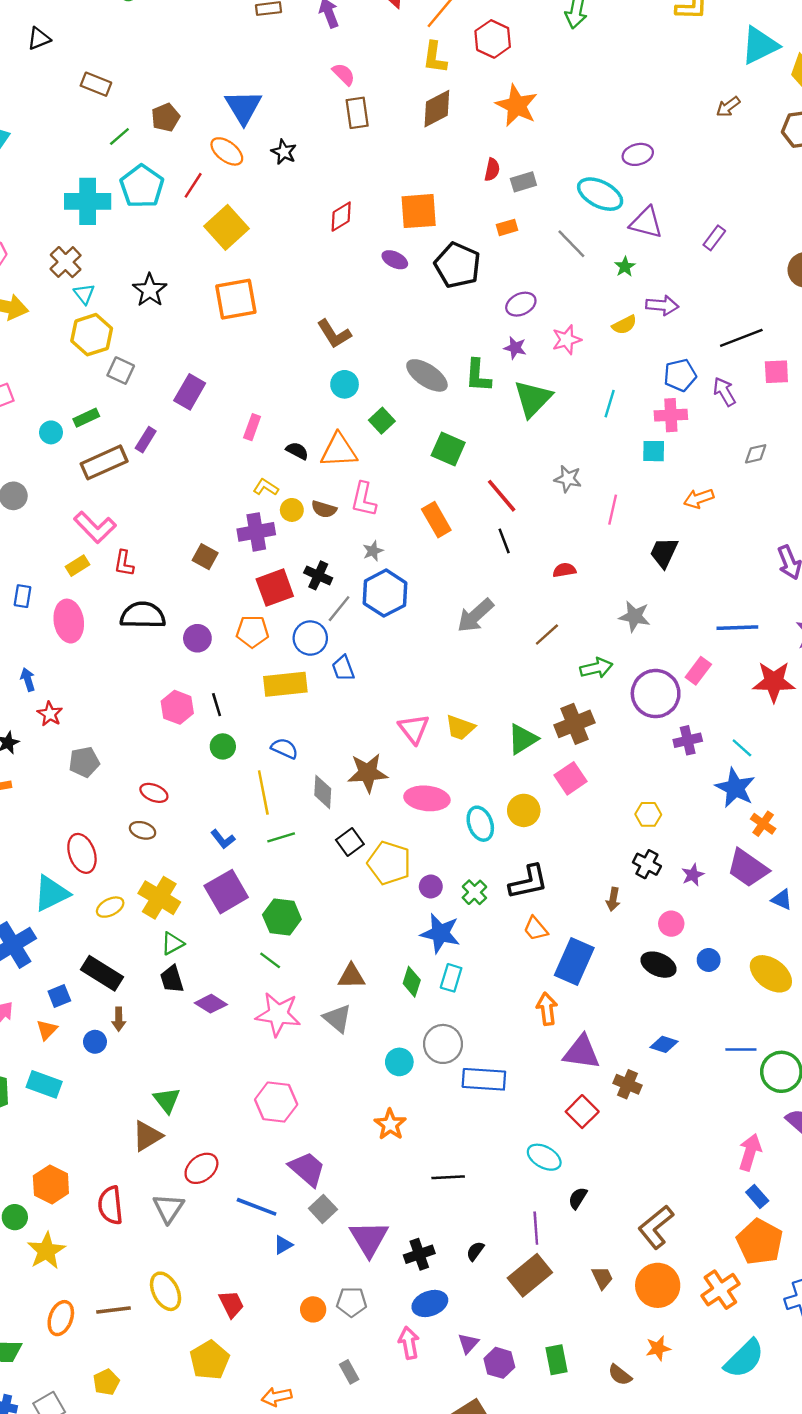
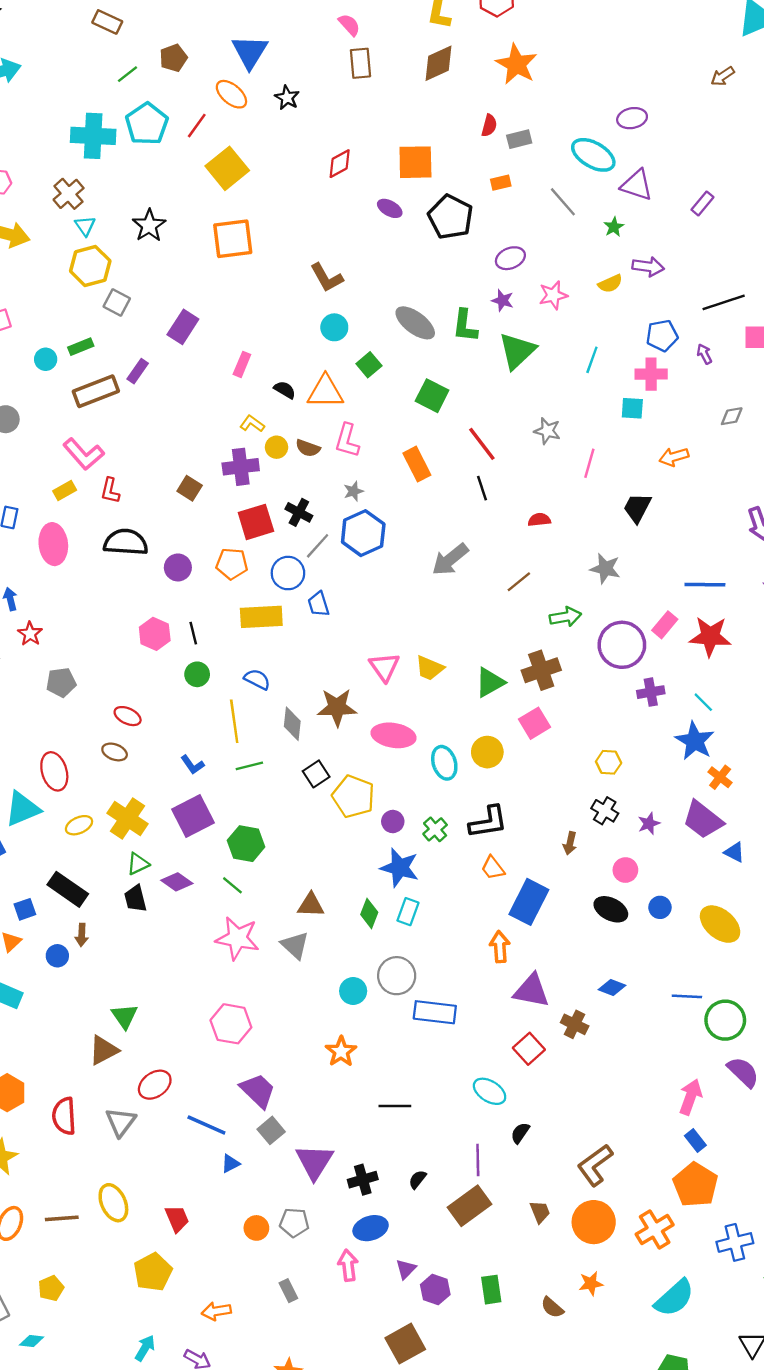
purple arrow: (724, 392) -> (704, 354), size x0.7
red star: (774, 682) -> (710, 636), moved
purple diamond: (211, 1004) -> (177, 882), moved

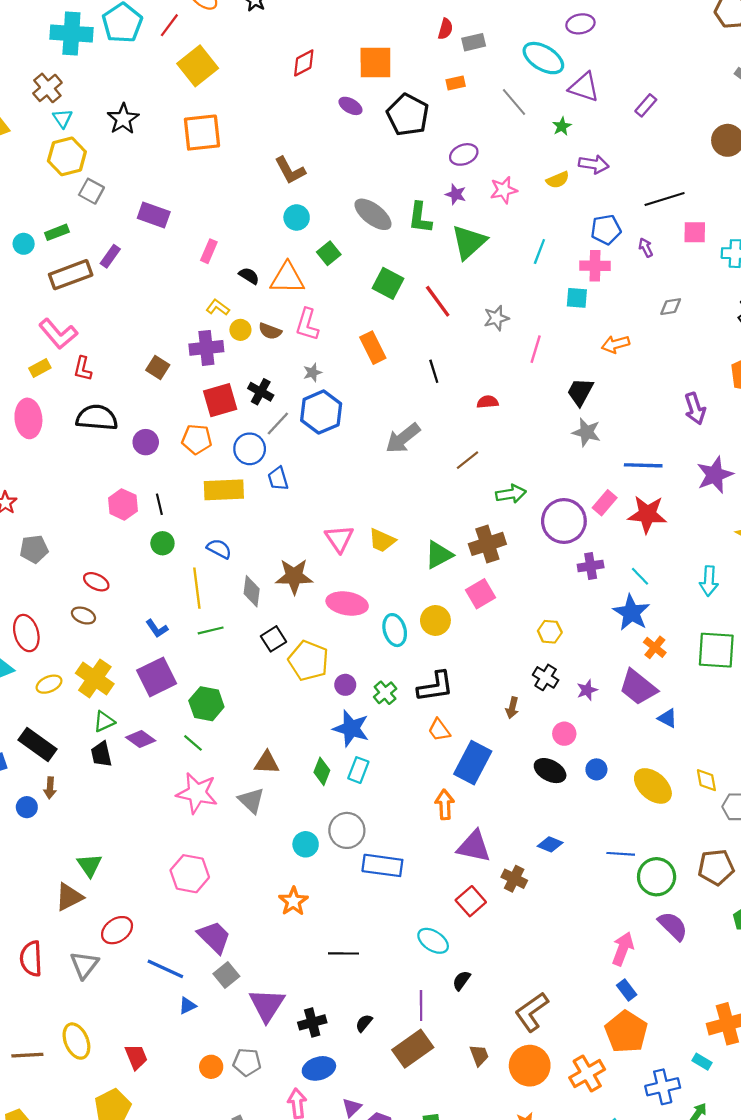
purple rectangle: (183, 327) -> (154, 215), turned 76
gray star: (547, 431) -> (496, 318), turned -30
red line: (482, 444) -> (438, 301), moved
gray star: (605, 569) -> (586, 432), moved

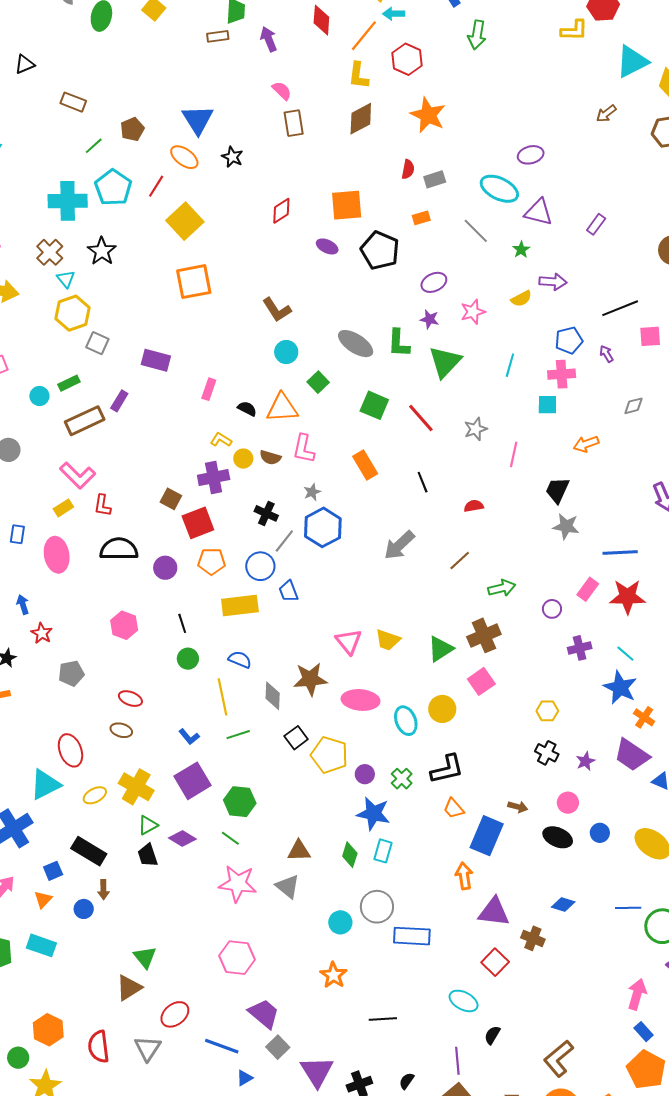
black star: (123, 119) -> (102, 251), moved
red square: (220, 400) -> (198, 523), moved
pink hexagon: (123, 504) -> (124, 625), moved
purple circle: (564, 521) -> (552, 609), size x0.5
brown arrow: (512, 708) -> (518, 807), moved, turned -84

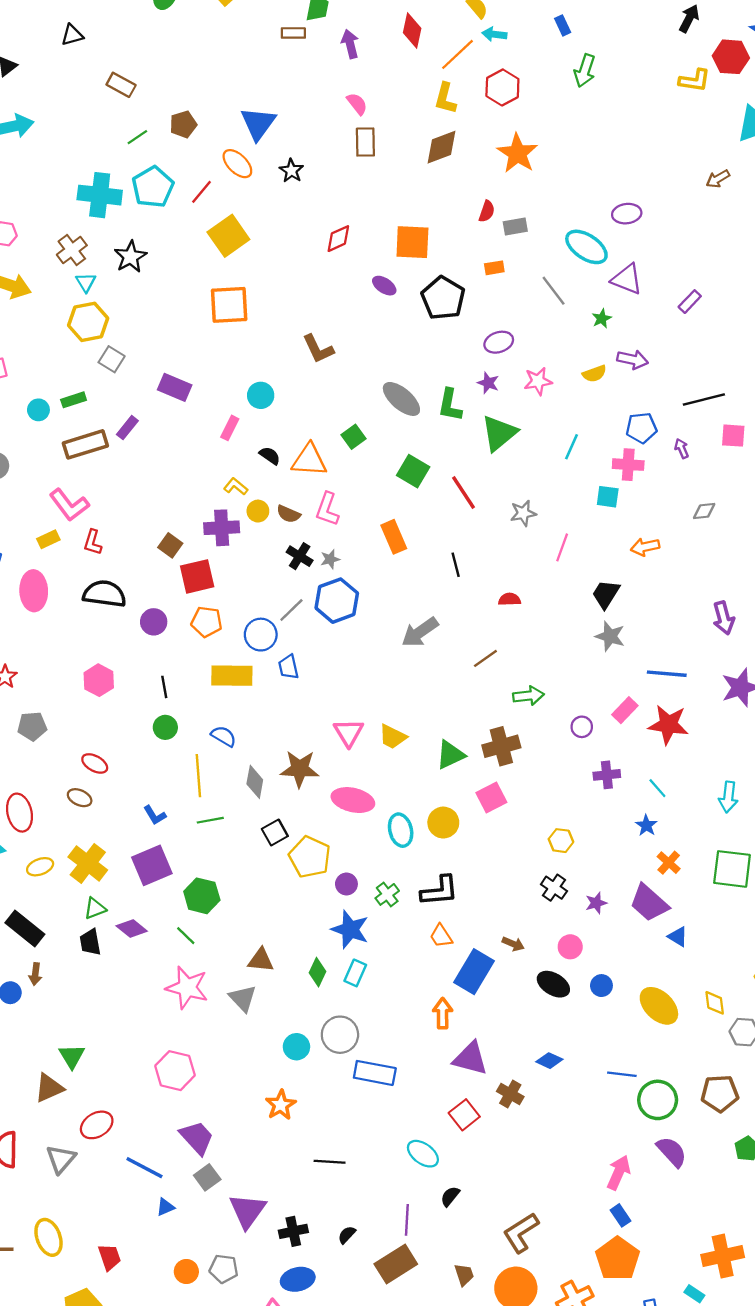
cyan circle: (286, 352) -> (261, 395), moved
black cross: (266, 513) -> (300, 556), moved
blue star: (620, 687) -> (646, 825), size x0.6

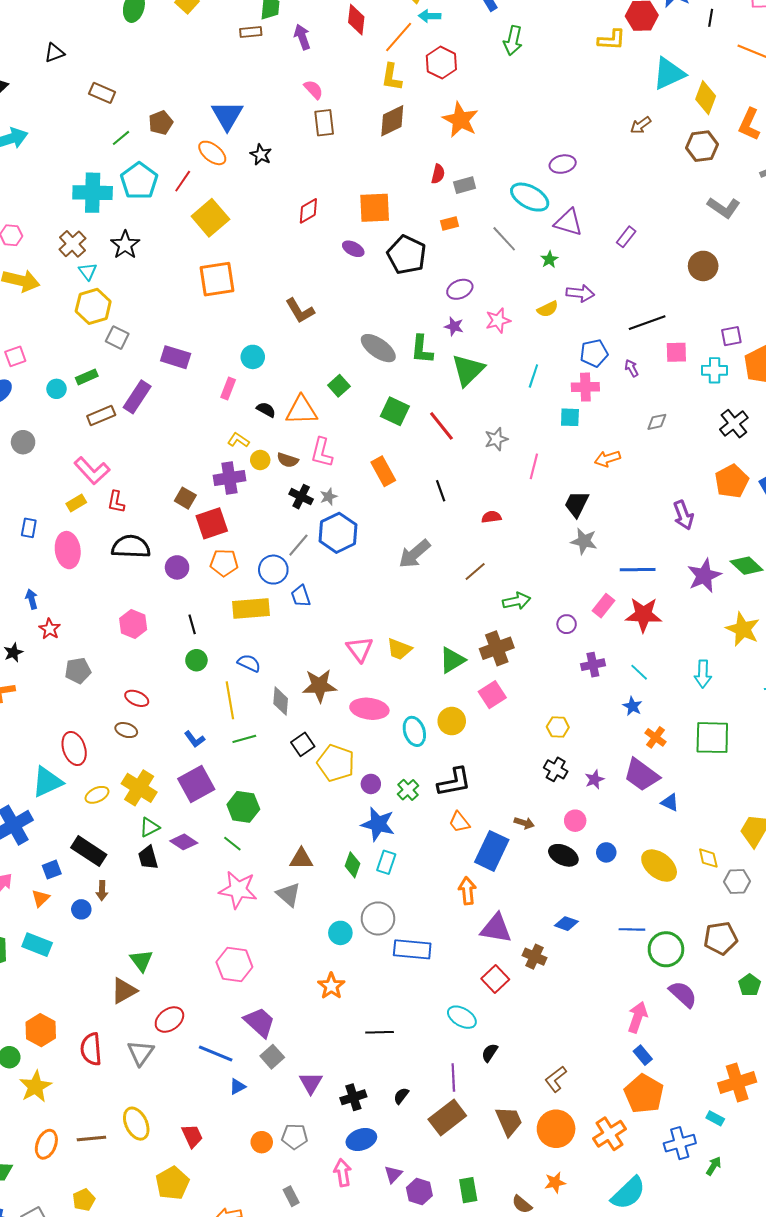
purple rectangle: (127, 428) -> (137, 397), size x1.5
brown rectangle: (85, 444) -> (101, 416), size x0.7
purple triangle: (247, 1211) -> (311, 1083), size x0.7
brown L-shape: (521, 1233) -> (556, 1079), size x0.7
brown trapezoid: (464, 1275) -> (509, 1121), size x1.5

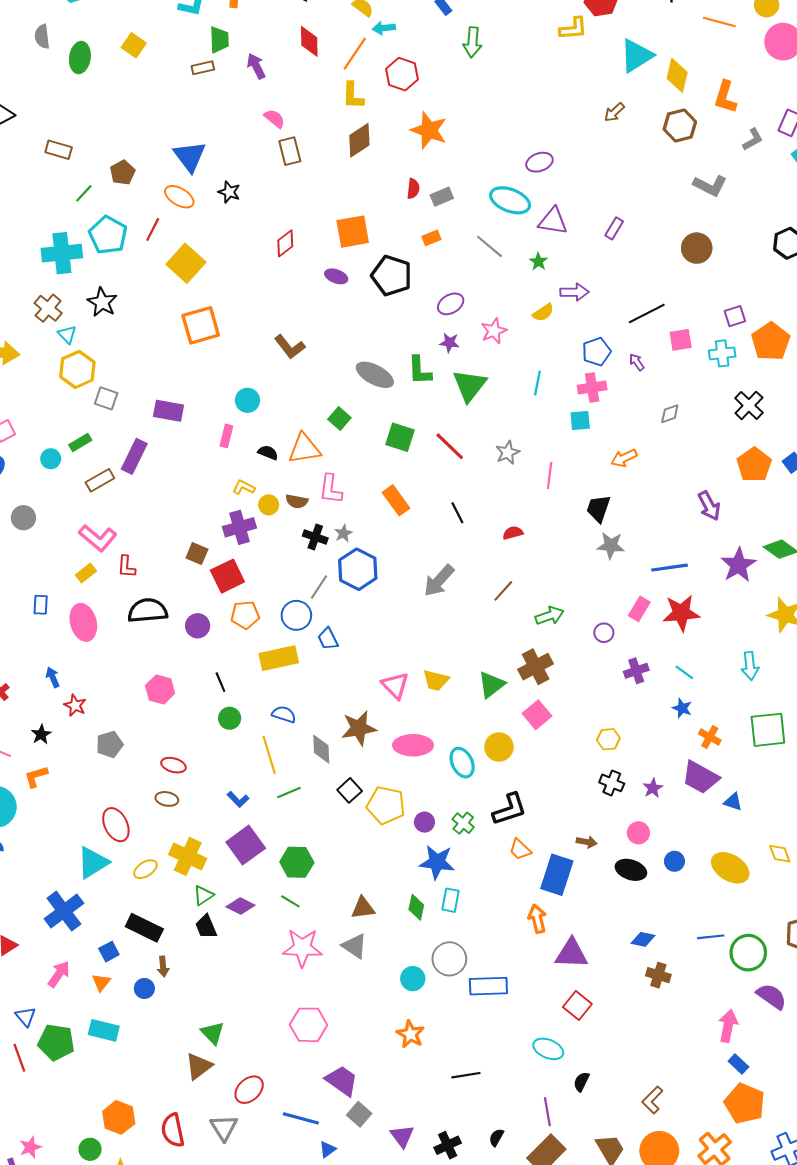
brown cross: (534, 957) -> (658, 975), moved

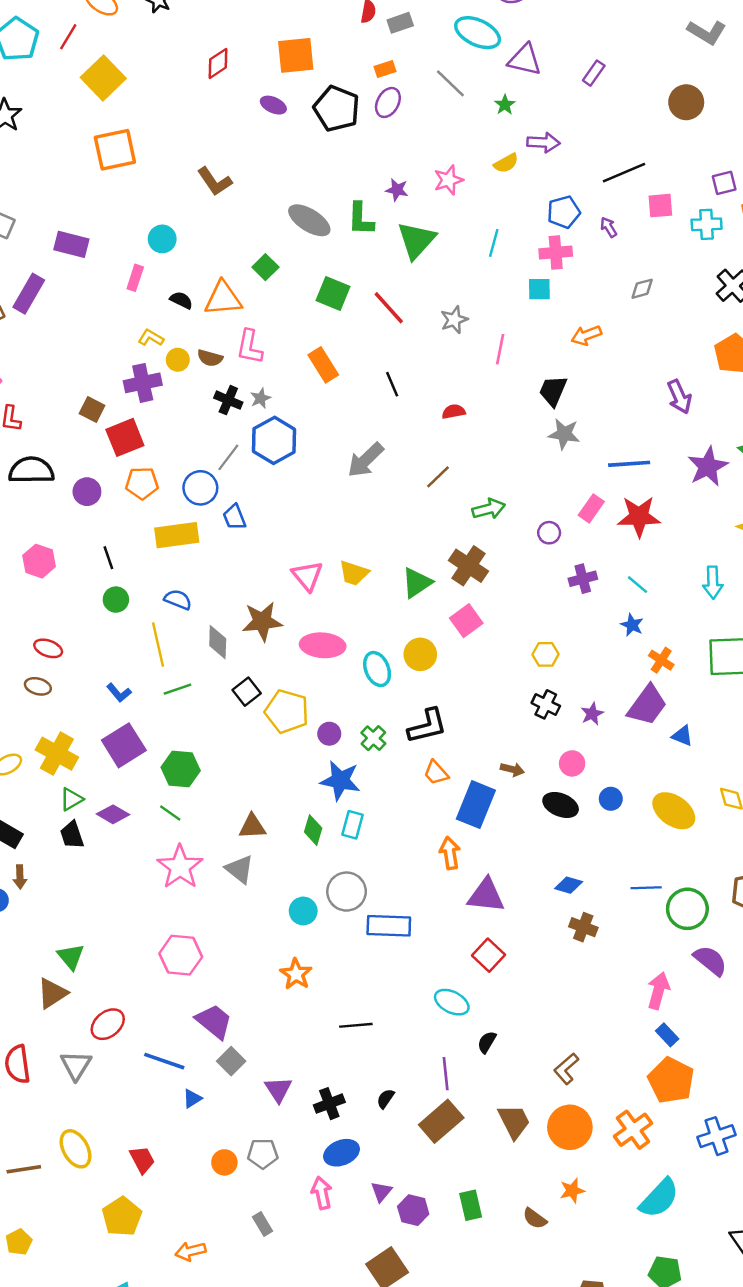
purple ellipse: (451, 304) -> (388, 102), moved, turned -35
brown cross: (536, 667) -> (469, 566), turned -32
purple trapezoid: (700, 777) -> (647, 705), turned -87
pink star: (302, 948) -> (180, 867), turned 30

